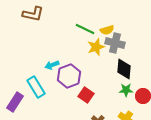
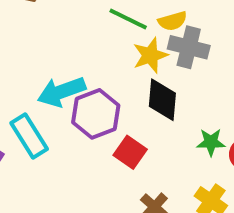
cyan arrow: (52, 65) -> (61, 92), size x1.6
black diamond: (124, 69) -> (162, 100), moved

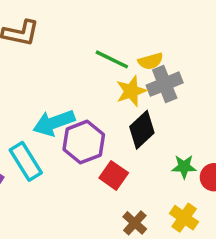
gray cross: (189, 47) -> (165, 84), turned -36
black diamond: (162, 100) -> (142, 130), turned 42

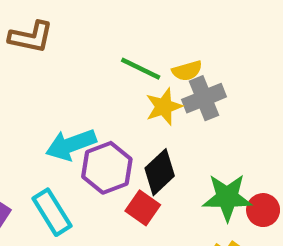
black diamond: (142, 130) -> (160, 172), moved
cyan rectangle: (26, 161) -> (52, 212), moved
green star: (184, 167) -> (227, 197), size x1.6

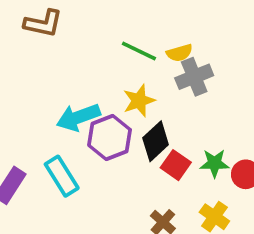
yellow star: (164, 107) -> (139, 101), moved
green star: (227, 197) -> (214, 163), size x0.7
red square: (143, 208) -> (176, 165), moved

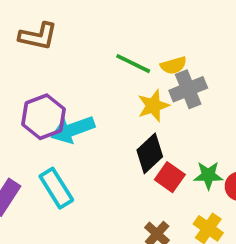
yellow star: (139, 101) -> (153, 106), moved
purple hexagon: (110, 137) -> (44, 117), moved

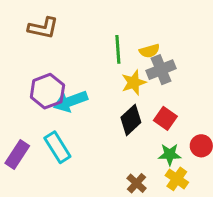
green line: (133, 64) -> (118, 49), turned 60
green star: (208, 175) -> (170, 154), moved
red square: (170, 177) -> (165, 118), moved

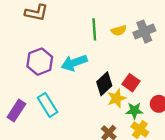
gray cross: (161, 70) -> (144, 32), moved
yellow star: (134, 83) -> (117, 98), moved
cyan arrow: (70, 101) -> (74, 63), moved

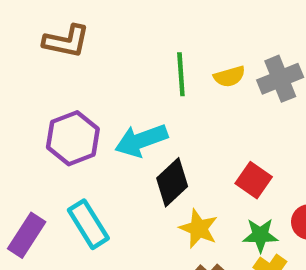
black diamond: (104, 84) -> (172, 182), moved
yellow star: (117, 98) -> (199, 229), moved, turned -30

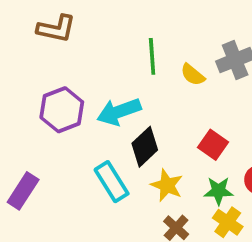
yellow semicircle: (229, 76) -> (193, 75), moved, turned 55
cyan rectangle: (88, 224) -> (112, 182), moved

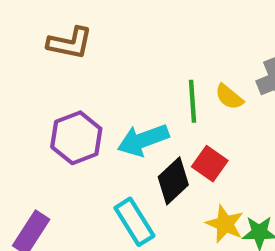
green line: (152, 56) -> (193, 101), moved
red square: (213, 145) -> (210, 164), moved
yellow star: (167, 185) -> (225, 224), moved

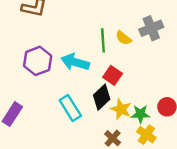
cyan arrow: (143, 140) -> (75, 62), turned 36
black diamond: (173, 181) -> (102, 97), moved

